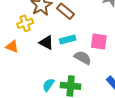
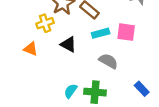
cyan rectangle: (68, 40) -> (101, 33), moved
pink square: (99, 42) -> (126, 32), moved

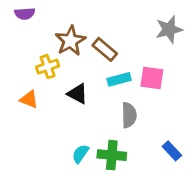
gray semicircle: (108, 61) -> (129, 115), turned 60

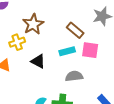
brown rectangle: (105, 49) -> (75, 30), moved
gray semicircle: (129, 115) -> (74, 76), turned -96

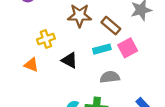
brown star: (33, 24) -> (80, 15), moved, turned 30
pink square: (90, 50) -> (128, 48), turned -36

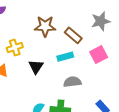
pink square: (128, 48) -> (99, 55), moved
black triangle: (69, 60) -> (36, 67), turned 35

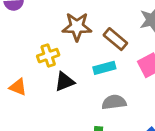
yellow cross: (15, 48) -> (48, 56), moved
black triangle: (36, 67) -> (65, 82), turned 35

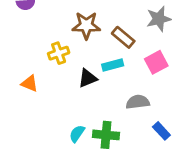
black triangle: (65, 82) -> (88, 78), moved
gray semicircle: (114, 102) -> (138, 102), moved

